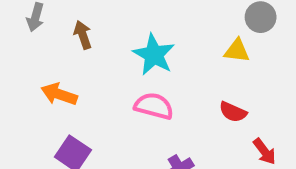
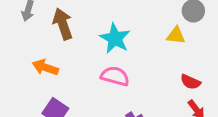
brown arrow: (83, 35) -> (63, 24), size x1.5
red semicircle: (233, 112) -> (190, 82), moved

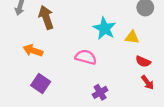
yellow triangle: (176, 35) -> (132, 37), moved
cyan star: (115, 38) -> (105, 28), moved

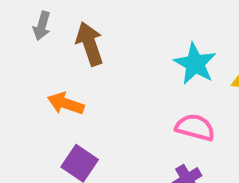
pink semicircle: (86, 57) -> (195, 127), moved

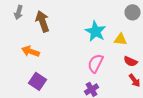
pink semicircle: (195, 127) -> (96, 63), turned -78

